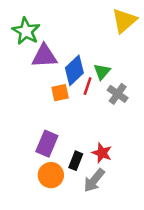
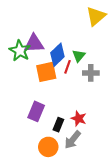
green star: (26, 31) -> (20, 51), moved
orange square: (60, 93) -> (46, 72), size x1.5
gray cross: (118, 94) -> (91, 73), turned -35
orange circle: (51, 175) -> (48, 147), moved

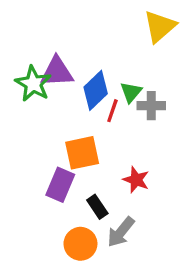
orange square: (46, 72) -> (82, 153), moved
gray cross: (91, 73) -> (151, 106), moved
red star: (79, 119) -> (136, 180), moved
black rectangle: (58, 125) -> (97, 207), turned -56

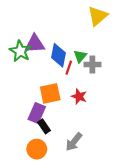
blue diamond: (96, 90) -> (58, 55), turned -35
red star: (136, 180) -> (79, 96), moved
black rectangle: (97, 207) -> (44, 126), moved
orange circle: (80, 244) -> (37, 149), moved

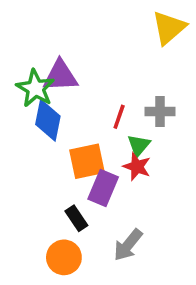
blue diamond: (58, 55) -> (48, 120), moved
green triangle: (80, 56) -> (139, 145), moved
purple rectangle: (37, 113) -> (103, 188), moved

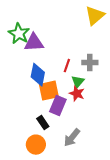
green star: (35, 88) -> (19, 34), moved
blue diamond: (48, 120) -> (38, 75), moved

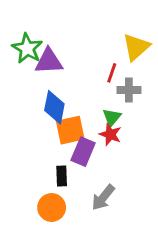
yellow triangle: (95, 16) -> (136, 47), moved
red line: (67, 66) -> (112, 73), moved
black rectangle: (43, 123) -> (62, 176), turned 32

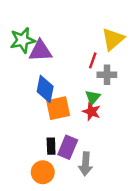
green star: (27, 48) -> (23, 40), turned 30
purple rectangle: (83, 152) -> (68, 147), moved
gray arrow: (103, 197) -> (86, 164), turned -35

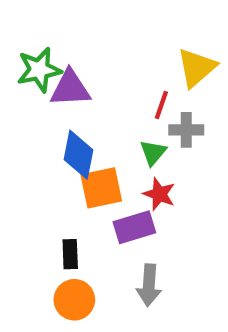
green triangle: (93, 97) -> (153, 153), moved
black rectangle: (51, 146) -> (70, 254), moved
purple rectangle: (68, 147) -> (134, 227), moved, turned 50

